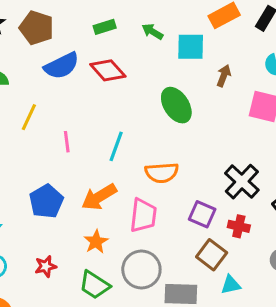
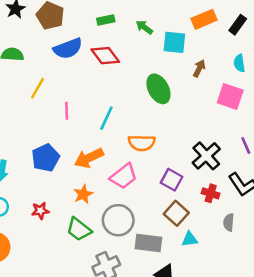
pink trapezoid: (143, 215) -> (124, 176), turned 40
red cross: (239, 226) -> (211, 193), moved

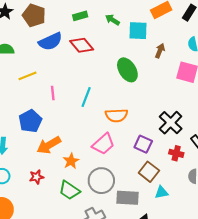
yellow line: (38, 88) -> (28, 76), turned 42
blue pentagon: (46, 158) -> (30, 121), moved
orange arrow: (89, 158) -> (49, 145), moved

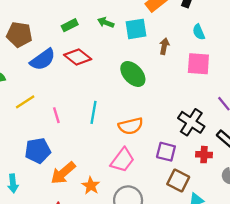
blue pentagon: (30, 121) -> (38, 151), turned 30

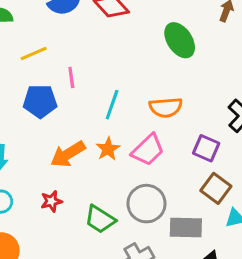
cyan line: (94, 112) -> (112, 105), moved
blue pentagon: (38, 151) -> (40, 101), moved
orange star: (91, 186) -> (108, 149), moved

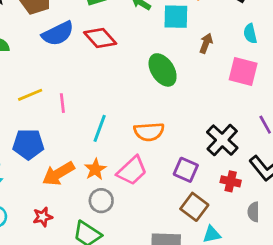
yellow line: (34, 54) -> (30, 95), moved
blue pentagon: (40, 101) -> (28, 144), moved
gray circle: (146, 204) -> (101, 201), moved, size x0.7

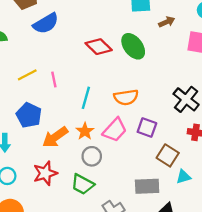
red diamond: (100, 38) -> (99, 47), moved
brown arrow: (206, 43) -> (167, 22), turned 49
blue pentagon: (28, 144) -> (29, 115), turned 30
purple square: (186, 170) -> (147, 127), moved
red star: (43, 217) -> (45, 173), size x1.5

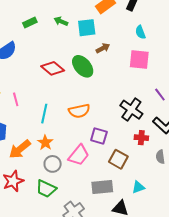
brown arrow: (167, 22) -> (103, 48), moved
pink trapezoid: (115, 130) -> (79, 155), moved
cyan triangle: (184, 177) -> (138, 187), moved

